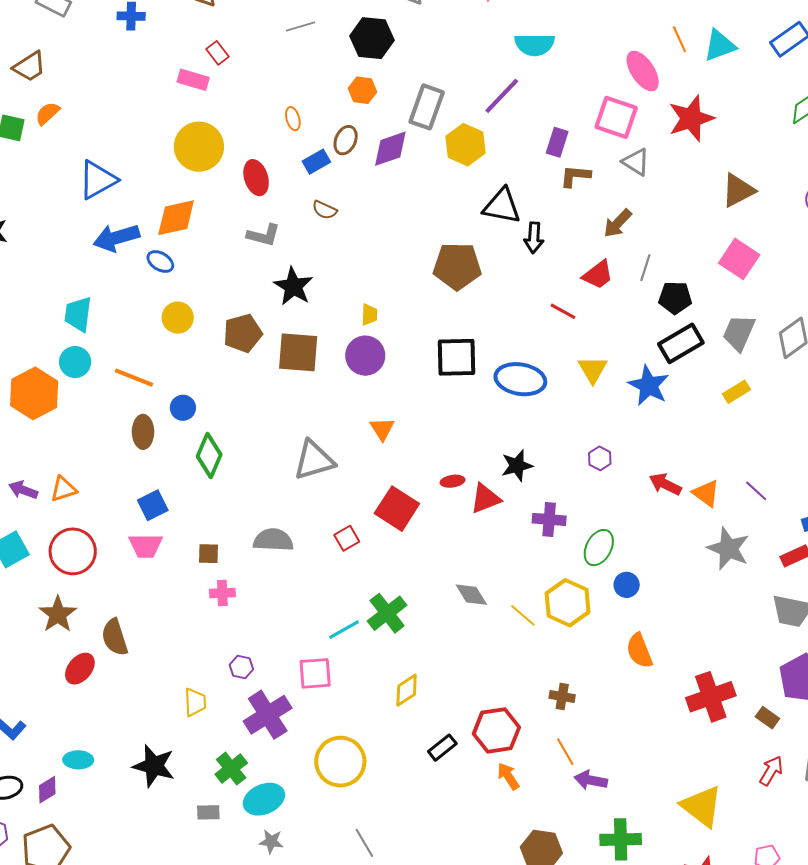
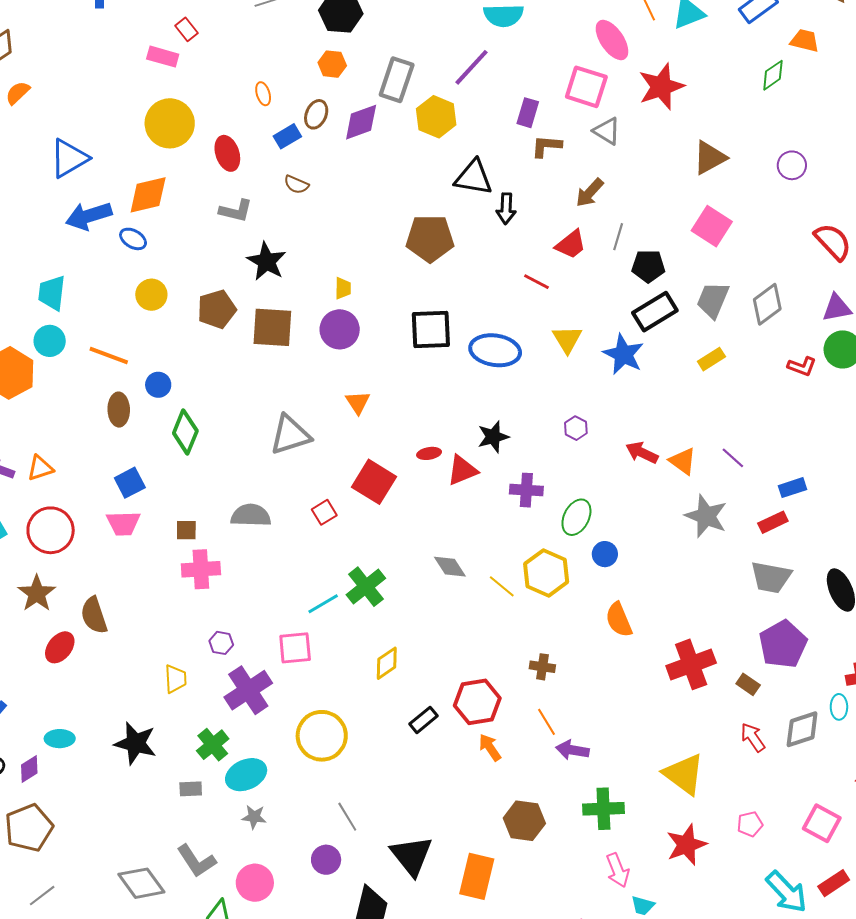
pink cross: (222, 593) -> (201, 569), size x1.5
red arrow: (771, 771) -> (753, 737), turned -64

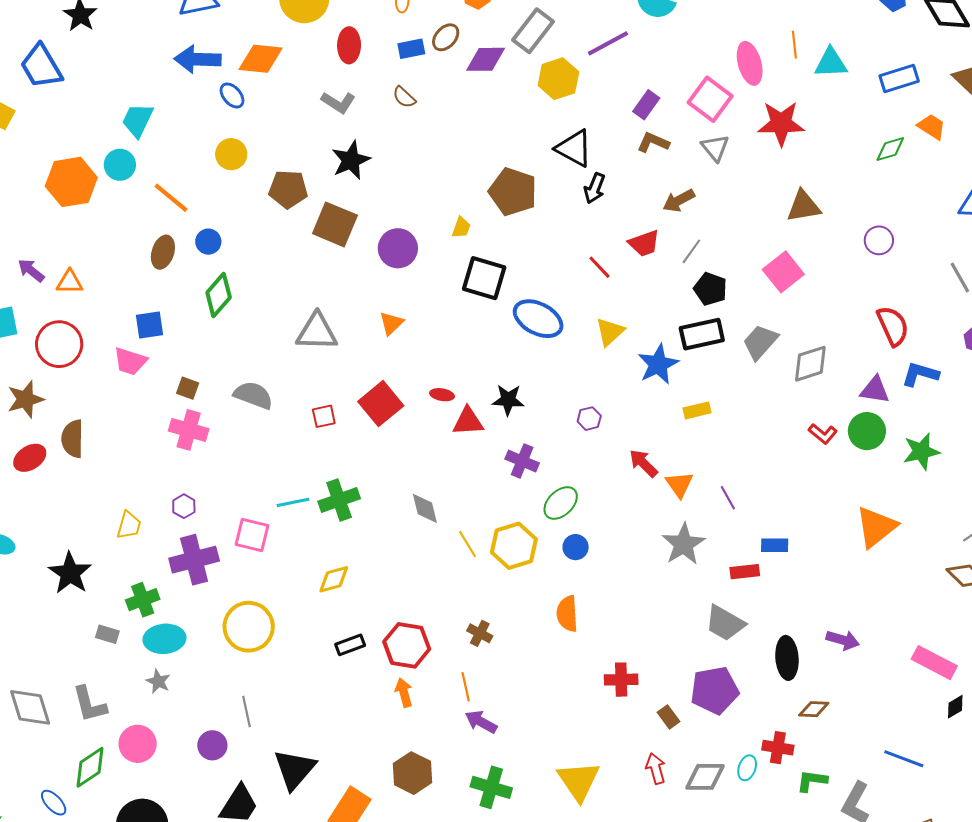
yellow trapezoid: (343, 288) -> (461, 228), moved
yellow rectangle: (711, 359) -> (697, 410), moved
red cross: (691, 664) -> (621, 680), size x0.7

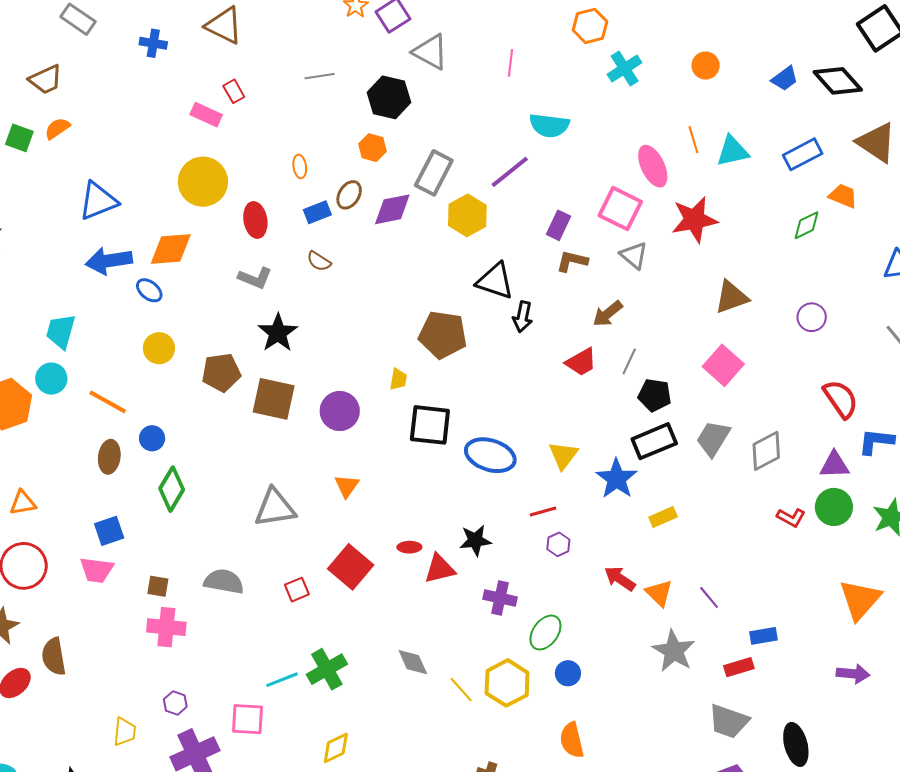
red line: (600, 267) -> (543, 512), moved, turned -52
purple arrow: (843, 640) -> (853, 674), moved

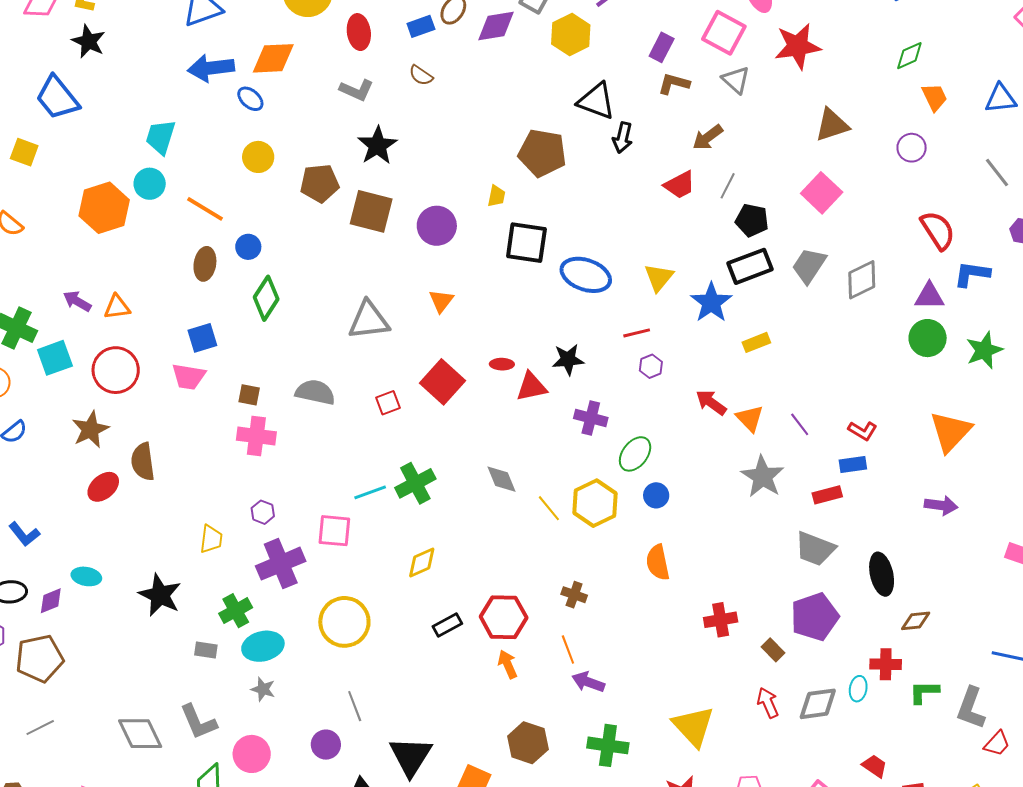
orange trapezoid: (843, 196) -> (935, 97), moved, turned 40
red L-shape: (791, 517) -> (863, 431), moved

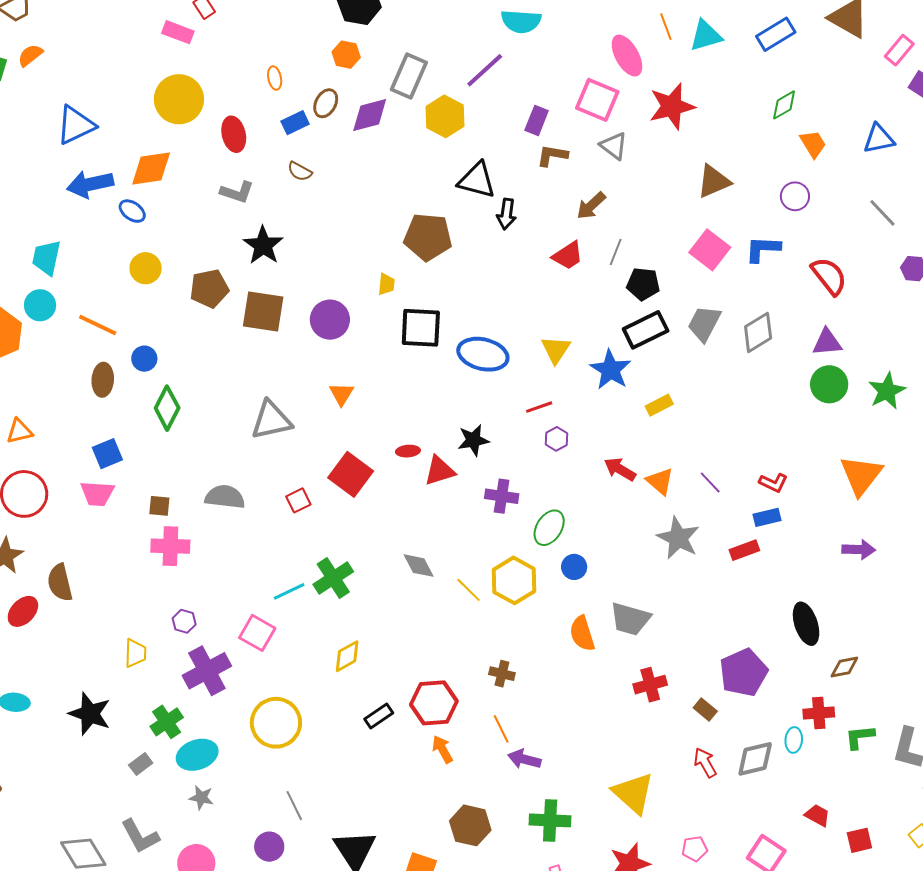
blue L-shape: (972, 274) -> (763, 249), moved
pink square: (334, 531) -> (257, 633), turned 30
gray trapezoid: (815, 549) -> (630, 619), moved
gray rectangle: (206, 650) -> (141, 764), turned -40

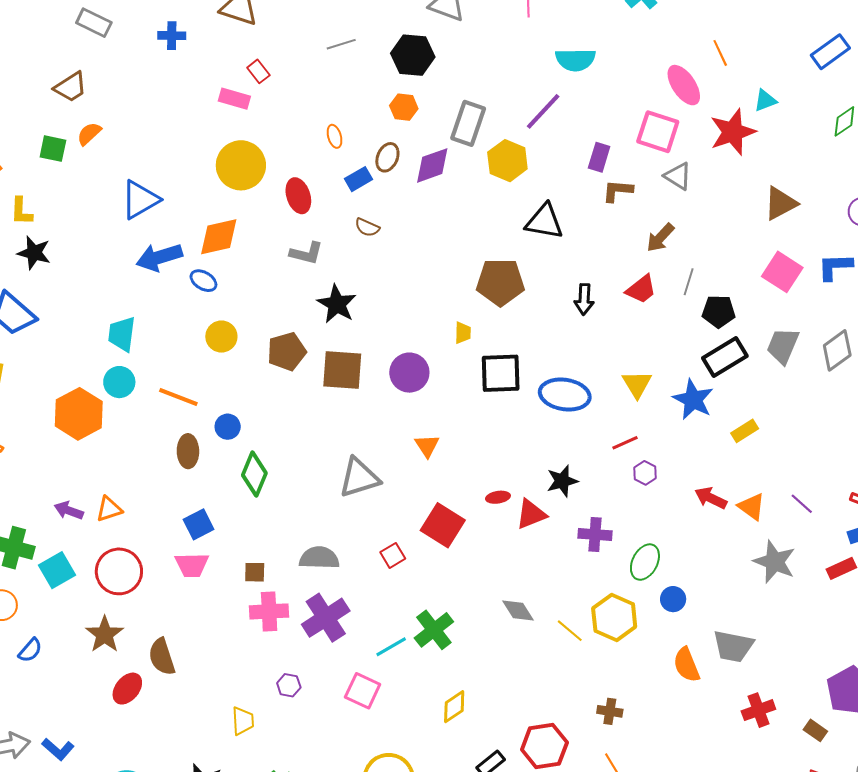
cyan triangle: (706, 36) -> (765, 101), moved, size x0.7
black arrow: (506, 214) -> (584, 299), moved
purple cross: (207, 671) -> (326, 618), moved

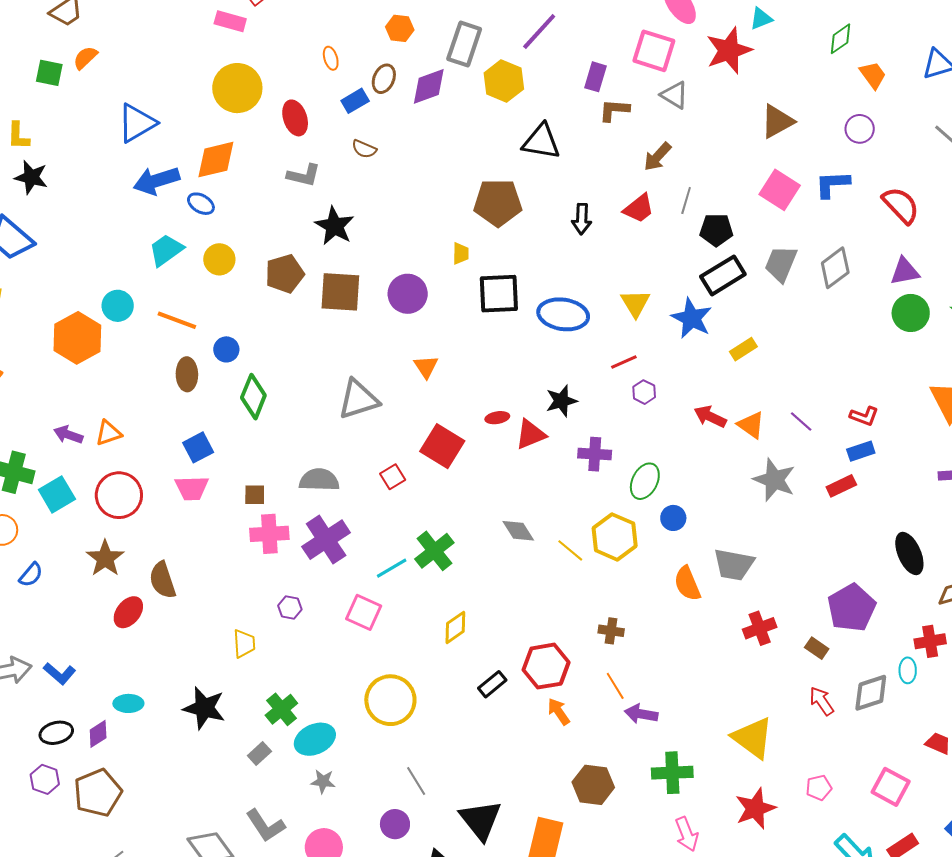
cyan trapezoid: (122, 334) -> (166, 250), moved, turned 48

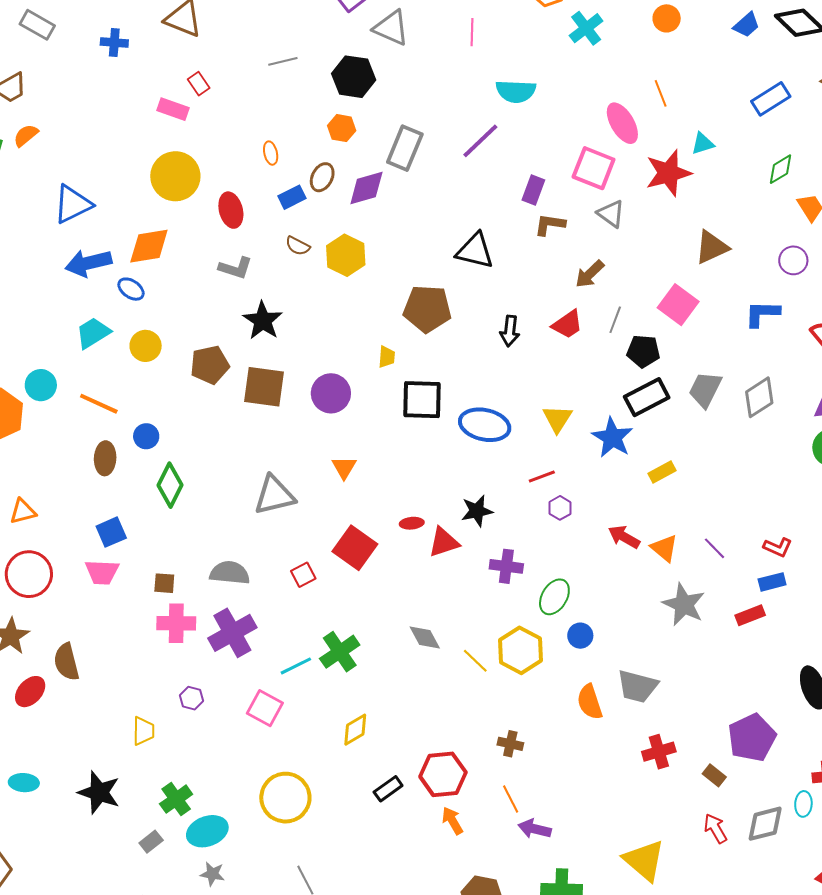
yellow hexagon: (504, 81) -> (346, 255), moved
pink square: (780, 190) -> (678, 305), moved

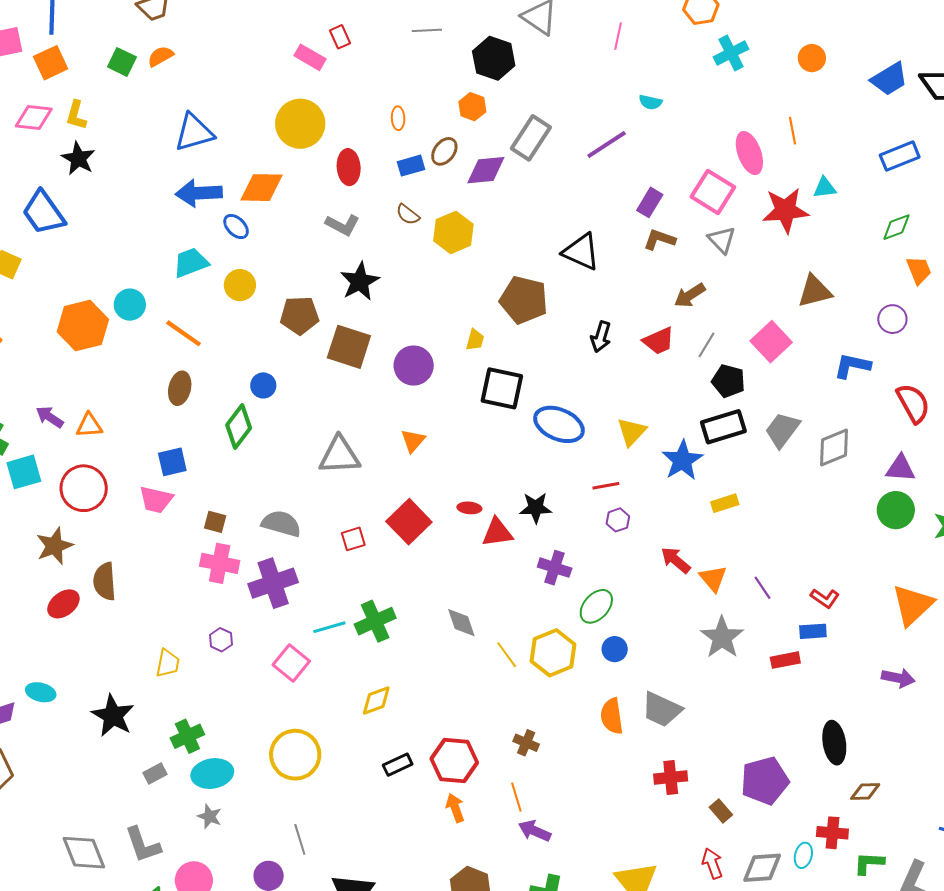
blue trapezoid: (747, 25) -> (889, 79), size x1.4
cyan semicircle: (516, 91) -> (650, 102), size x0.6
blue circle: (146, 436) -> (263, 385), moved

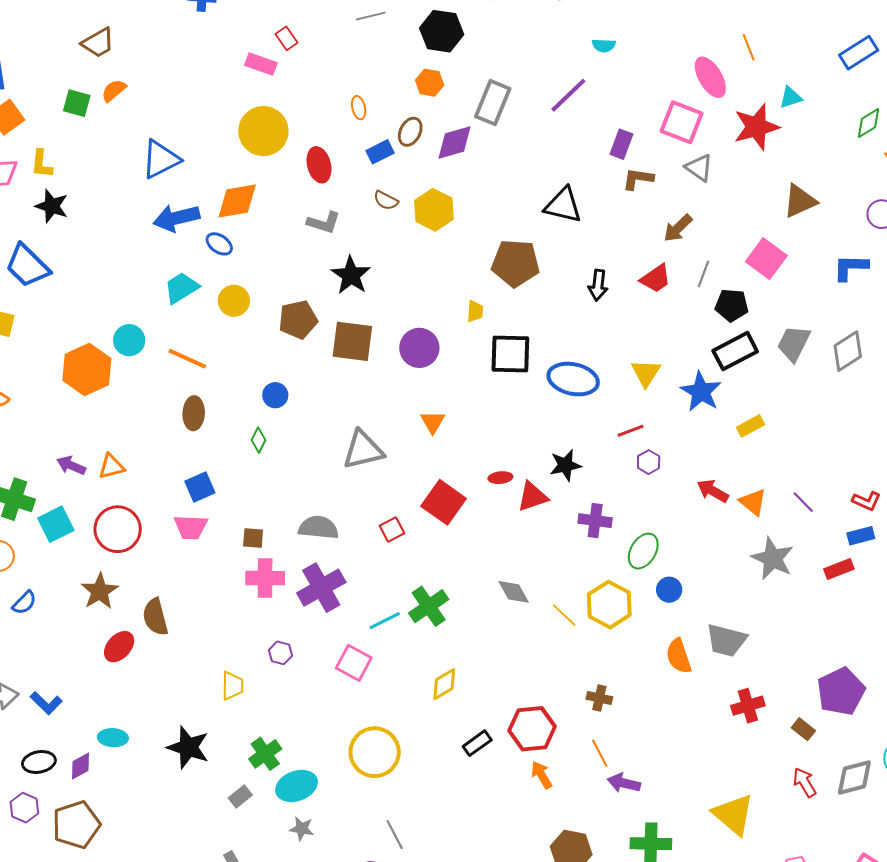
green diamond: (239, 426) -> (259, 440), size x0.6

